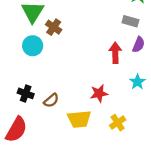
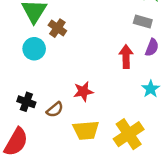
red star: (99, 93) -> (83, 91), moved
yellow cross: (118, 123) -> (129, 134), size x1.6

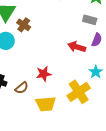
red arrow: (126, 57) -> (77, 47), turned -72
yellow cross: (129, 134) -> (79, 92), moved

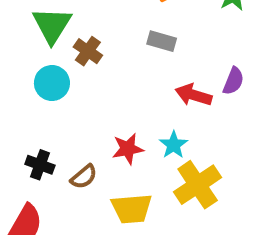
gray rectangle: (90, 20) -> (162, 41), moved
cyan star: (96, 72) -> (174, 145), moved

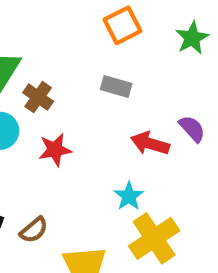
purple semicircle: (233, 81) -> (192, 129), turned -64
red star: (128, 149) -> (55, 150), moved

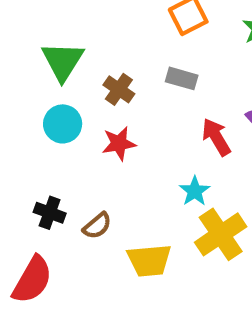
brown cross: (38, 97) -> (119, 89), moved
red arrow: (150, 143) -> (216, 137), turned 42

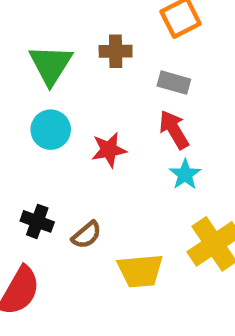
brown cross: (119, 89) -> (116, 51), moved, turned -36
red arrow: (216, 137) -> (174, 130), moved
cyan star: (195, 191) -> (185, 174), moved

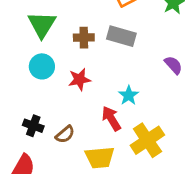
brown cross: (116, 51) -> (84, 38), moved
gray rectangle: (174, 83) -> (121, 36), size x1.4
red arrow: (174, 130) -> (111, 118), moved

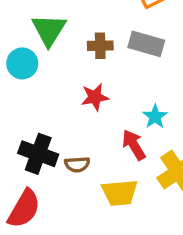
cyan circle: (42, 66) -> (22, 63), moved
black cross: (33, 126) -> (38, 154), size x1.5
brown semicircle: (65, 134) -> (77, 164), turned 36

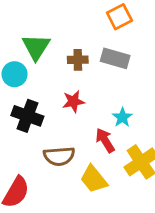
black cross: (38, 154) -> (27, 116), moved
brown semicircle: (77, 164) -> (59, 156), size x1.5
yellow trapezoid: (120, 193) -> (94, 179), turned 56

